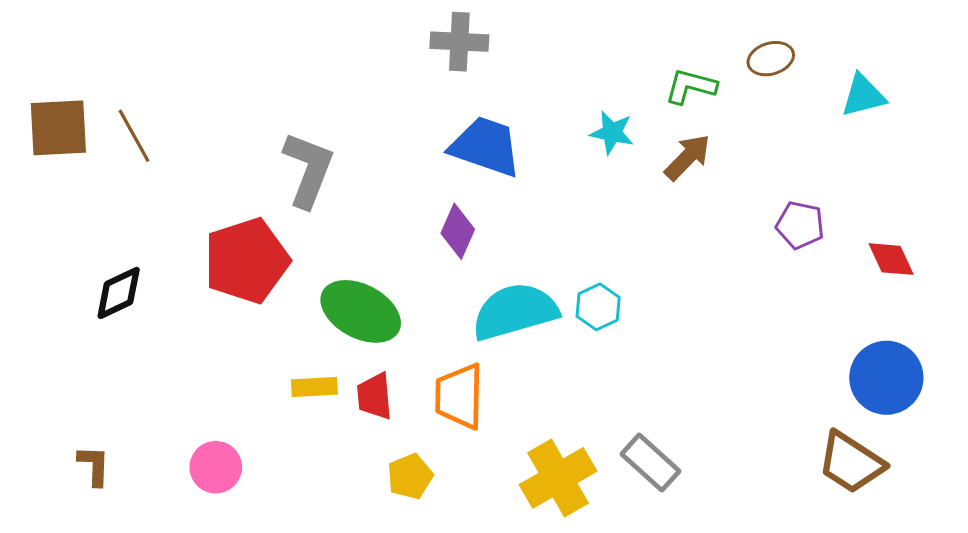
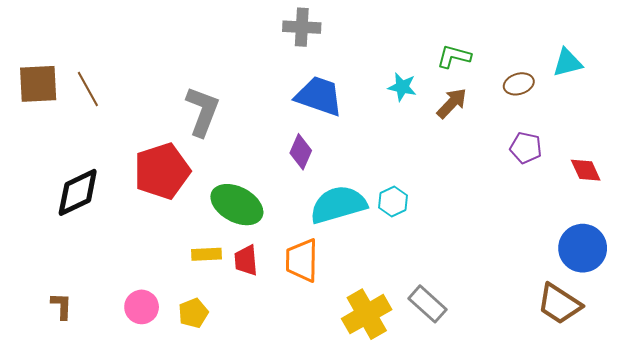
brown ellipse: (771, 59) -> (519, 84), moved
black diamond: (119, 293) -> (78, 192), size x1.4
yellow pentagon: (410, 476) -> (193, 313), moved

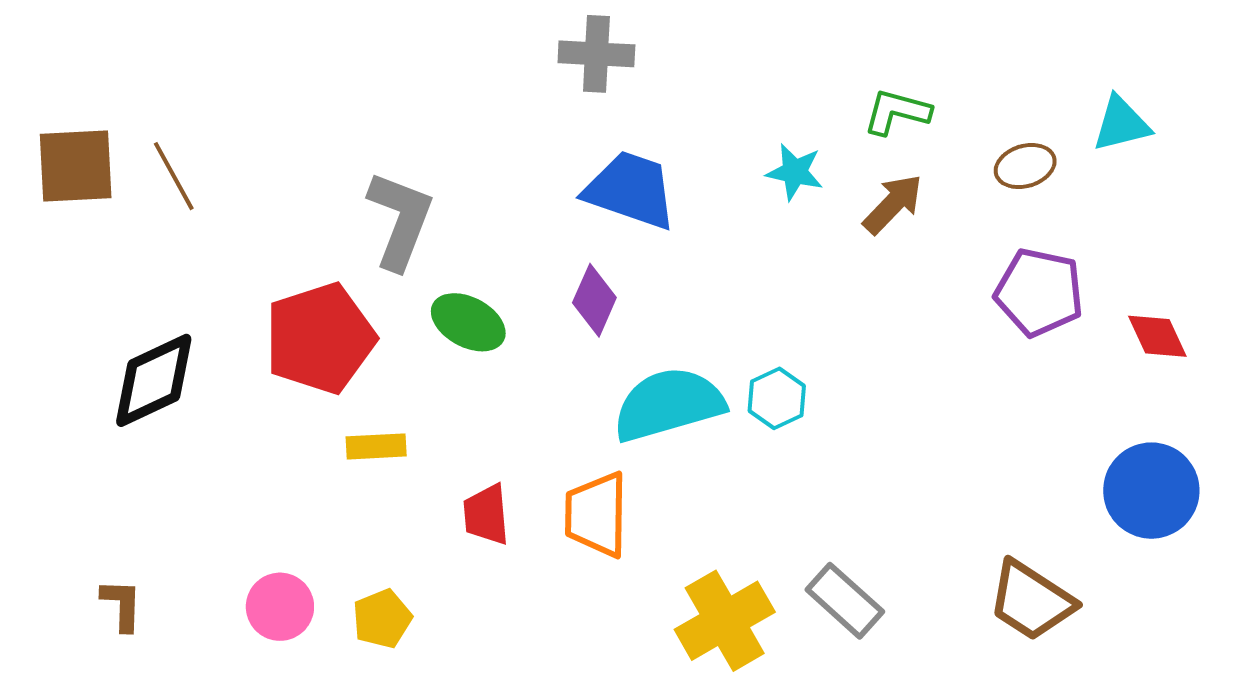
purple pentagon: (526, 148) -> (1039, 292), size x1.4
green ellipse: (237, 205) -> (468, 322), moved, size x0.7
yellow rectangle: (206, 254) -> (376, 446), moved
brown trapezoid: (559, 304) -> (1031, 601), moved

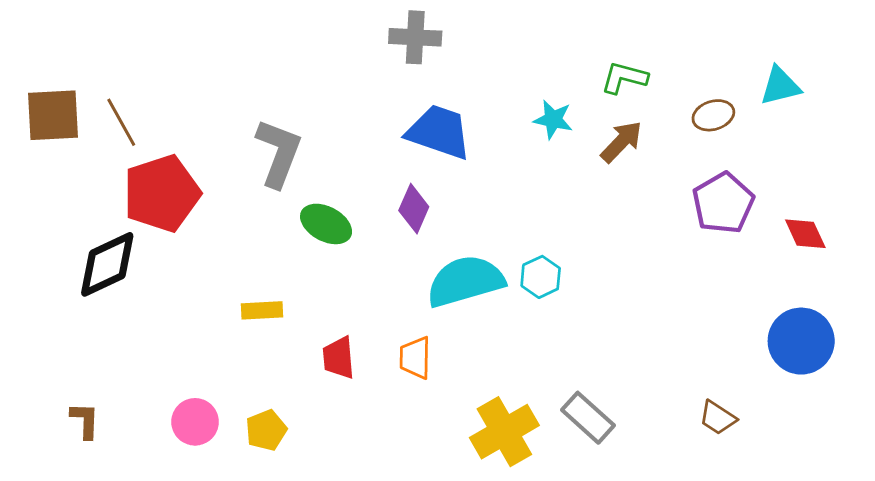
purple pentagon: (1039, 292) -> (723, 203), turned 30
red pentagon: (320, 338) -> (162, 193), moved
orange trapezoid: (596, 515) -> (415, 358), size x0.7
brown trapezoid: (1031, 601) -> (718, 418), size x0.6

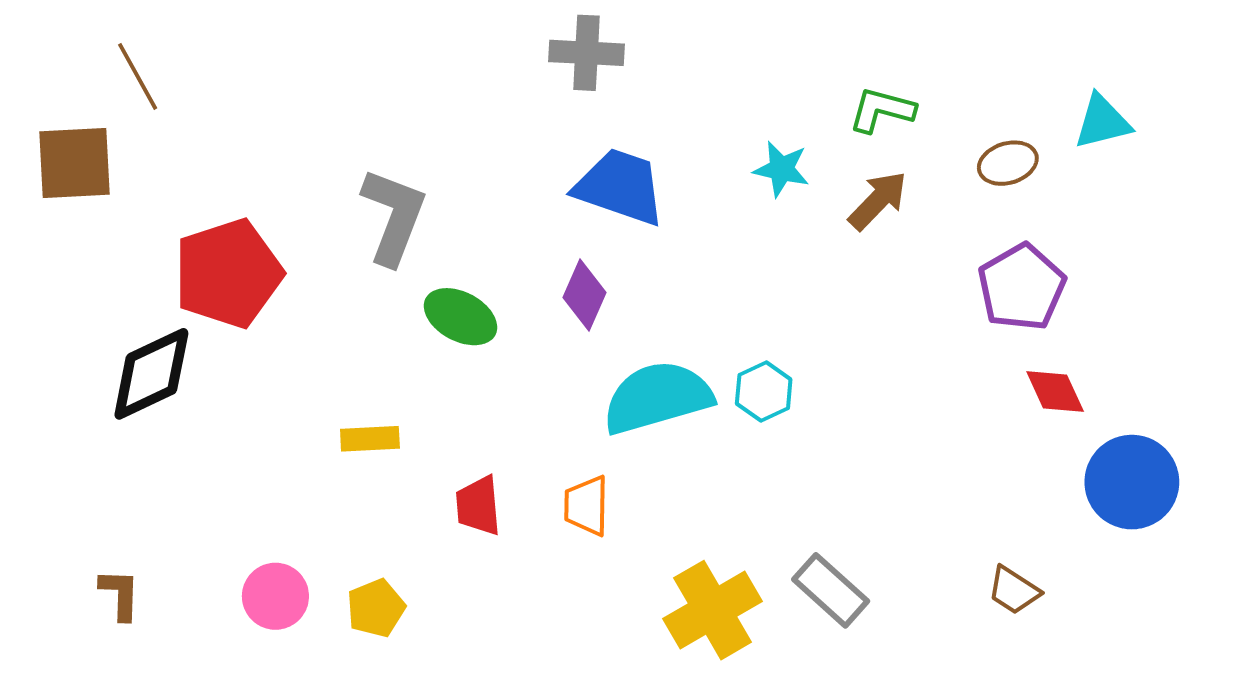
brown line: (121, 122) -> (138, 76), moved
red diamond: (805, 234) -> (1055, 391), moved

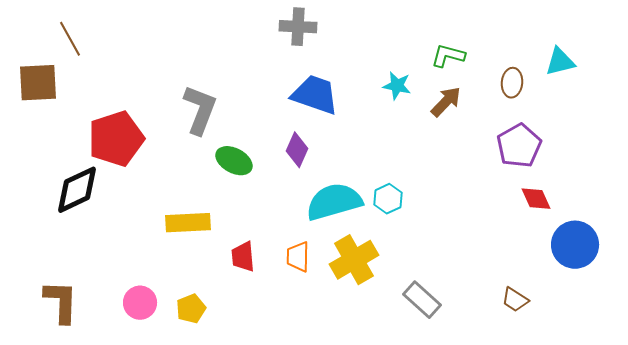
brown ellipse: (1008, 163) -> (512, 83), turned -68
yellow rectangle: (370, 439) -> (188, 223), size x1.5
brown L-shape: (120, 594) -> (61, 302), size x1.6
yellow cross: (713, 610) -> (354, 260), moved

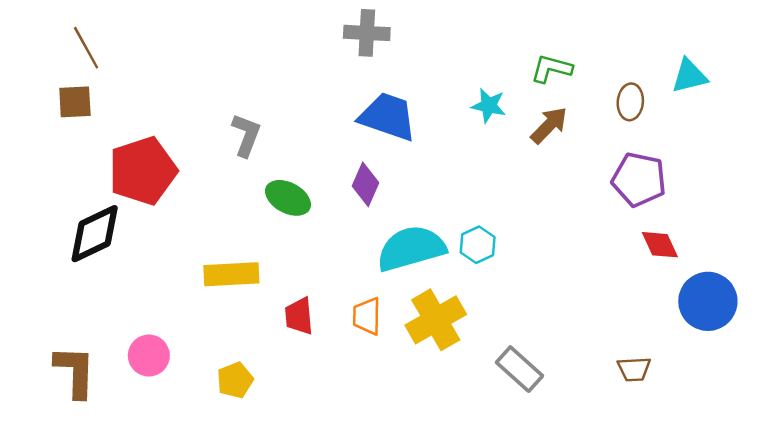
brown square: (38, 83) -> (75, 102), moved, size x0.7
gray L-shape: (200, 110) -> (246, 135), size x0.7
purple pentagon: (519, 146) -> (639, 179), turned -30
brown trapezoid: (515, 300) -> (634, 369), turned -36
pink circle: (140, 303) -> (149, 356), moved

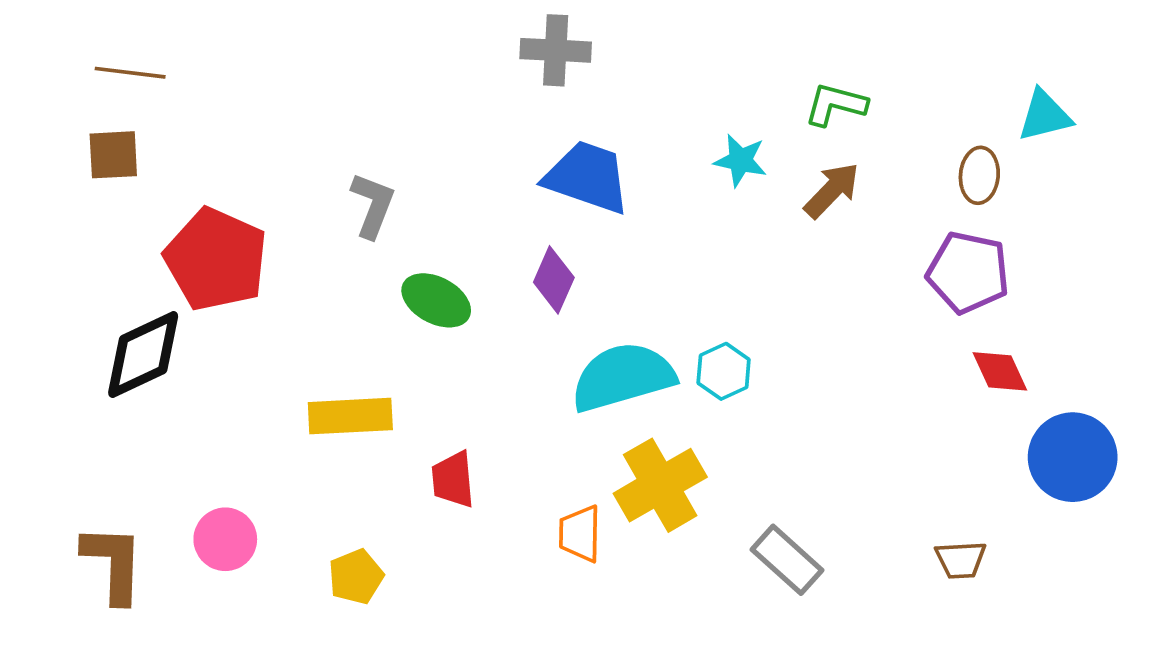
brown line: (86, 48) -> (130, 73), turned -54
brown ellipse: (630, 102) -> (979, 175), moved
red pentagon: (143, 171) -> (216, 259), turned -30
orange trapezoid: (367, 316) -> (580, 534), moved

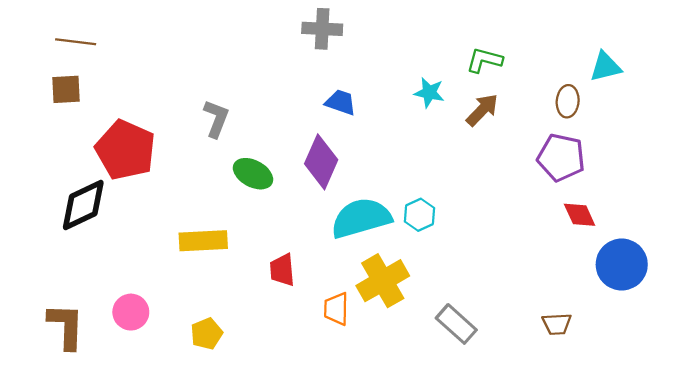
blue trapezoid: (587, 177) -> (341, 102), size x0.6
purple diamond: (554, 280) -> (321, 162), size x1.4
red trapezoid: (453, 480) -> (282, 270), moved

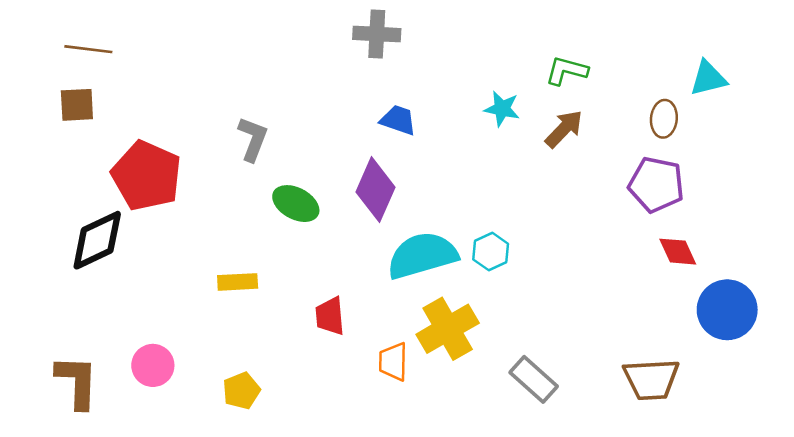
yellow rectangle: (203, 241) -> (238, 282), size x0.7
brown trapezoid: (557, 324) -> (651, 379), size x1.6

